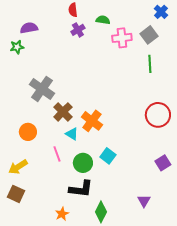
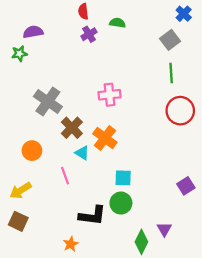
pink cross: (122, 38) -> (110, 95), moved
red circle: (158, 115) -> (180, 111), moved
cyan square: (108, 156) -> (123, 178), turned -35
green circle: (83, 163) -> (121, 203), moved
green diamond: (101, 212) -> (141, 242), moved

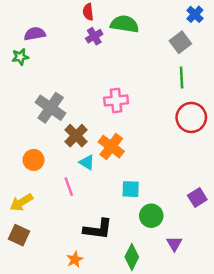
green semicircle: (117, 23) -> (125, 24), size x1.6
green circle: (121, 203) -> (151, 216), moved
green diamond: (141, 242) -> (132, 257), moved

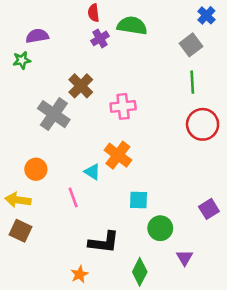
brown cross: (76, 136) -> (81, 86), moved
yellow arrow: (21, 202) -> (18, 200), moved, turned 40
brown square: (19, 235) -> (20, 231), moved

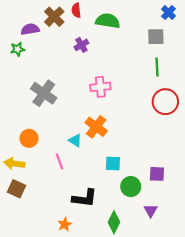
purple cross: (100, 38) -> (81, 45), moved
gray square: (191, 45) -> (156, 37), turned 36
brown cross: (81, 86) -> (54, 17), moved
purple square: (209, 209) -> (157, 174), moved, turned 35

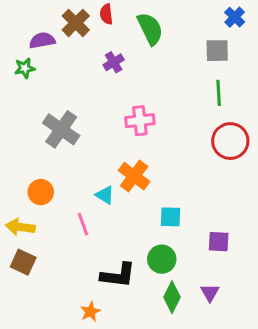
green semicircle: (108, 21) -> (150, 29), turned 55
cyan square: (113, 163) -> (171, 217), moved
green circle: (131, 187) -> (162, 259), moved
green diamond: (114, 222) -> (172, 297), moved

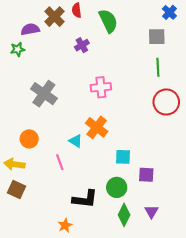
purple square: (219, 242) -> (146, 175), moved

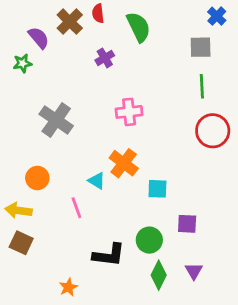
purple semicircle: (30, 29) -> (39, 38), turned 60
cyan square: (123, 157) -> (157, 189), moved
orange star: (65, 225) -> (68, 287), moved

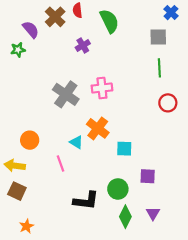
gray cross: (56, 120) -> (66, 94), moved
red circle: (213, 131) -> (168, 103), size x0.7
orange star: (68, 287) -> (26, 226), moved

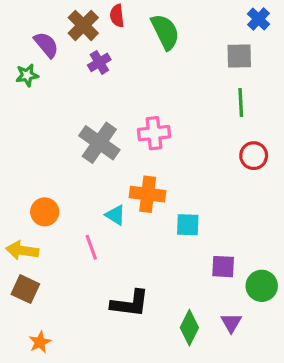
purple cross: (83, 45) -> (99, 62), moved
orange cross: (98, 128) -> (148, 194), turned -30
green circle: (118, 189) -> (262, 286), moved

